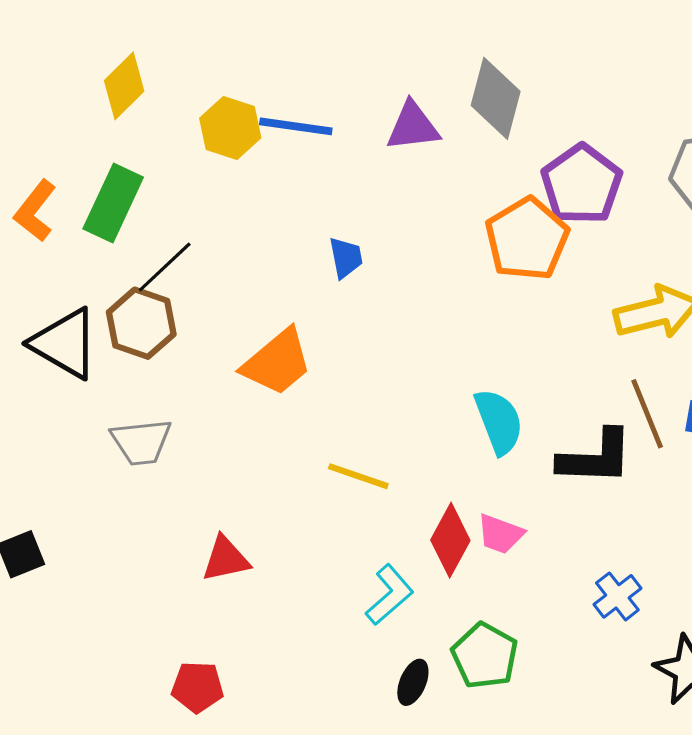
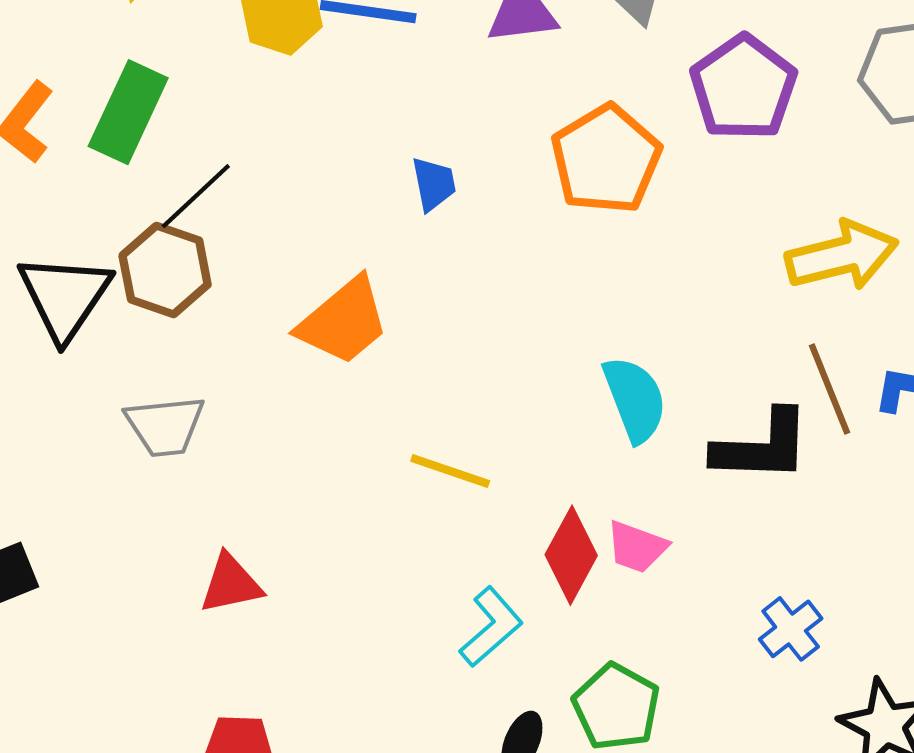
orange pentagon: (527, 239) -> (606, 159), moved
black triangle: (65, 343) -> (65, 297), turned 34
red triangle: (226, 559) -> (231, 584), moved

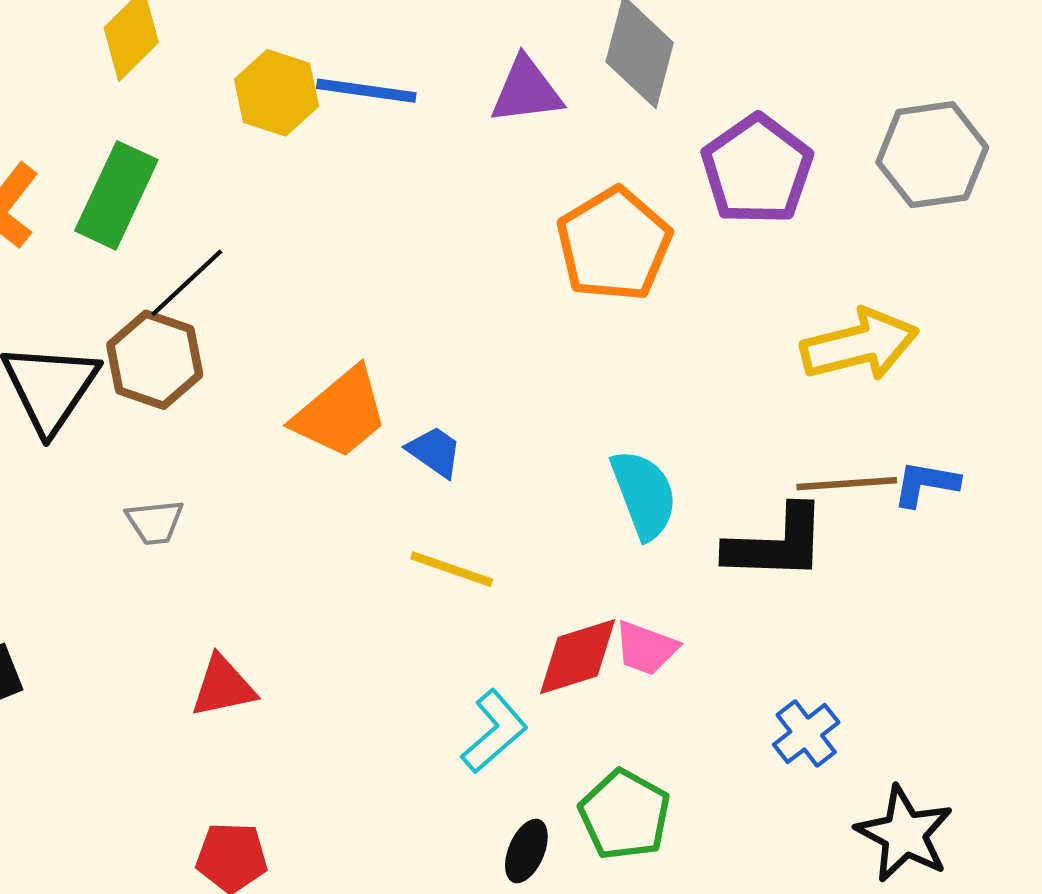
blue trapezoid: (434, 184) -> (435, 452), moved, turned -44
brown line: (830, 389) -> (847, 484), turned -72
gray trapezoid: (165, 426) -> (155, 522), size x0.7
red diamond: (571, 555) -> (578, 657), turned 44

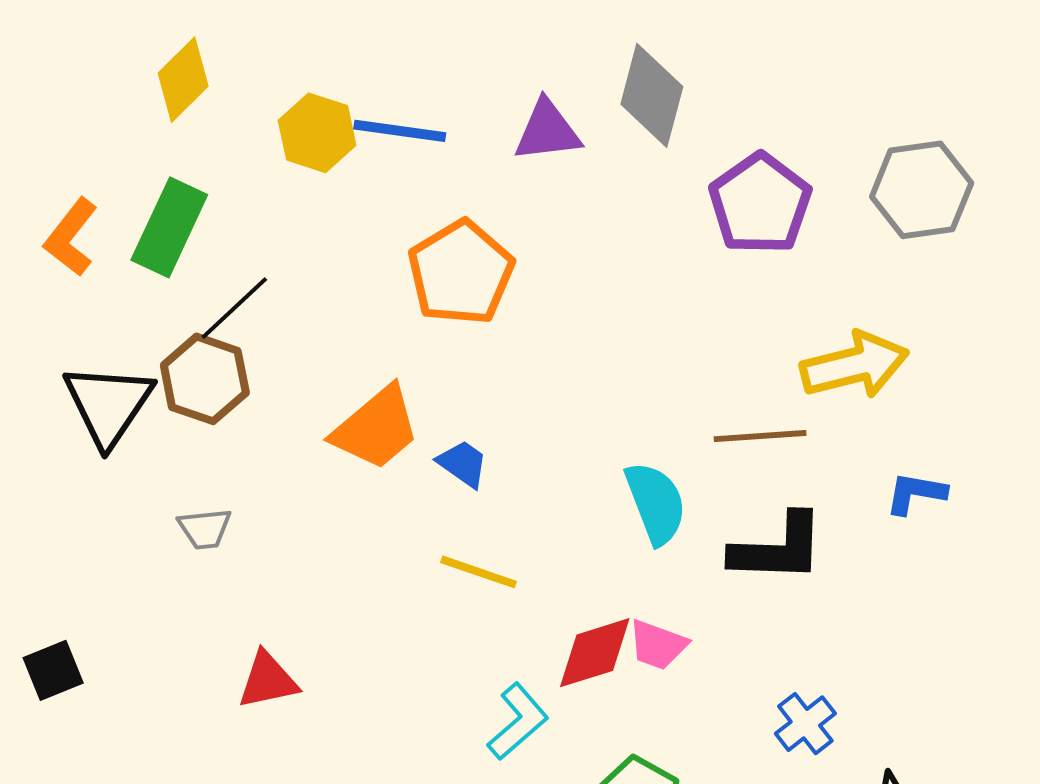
orange pentagon: (614, 244) -> (461, 273), moved
brown line: (847, 484) -> (760, 436), moved

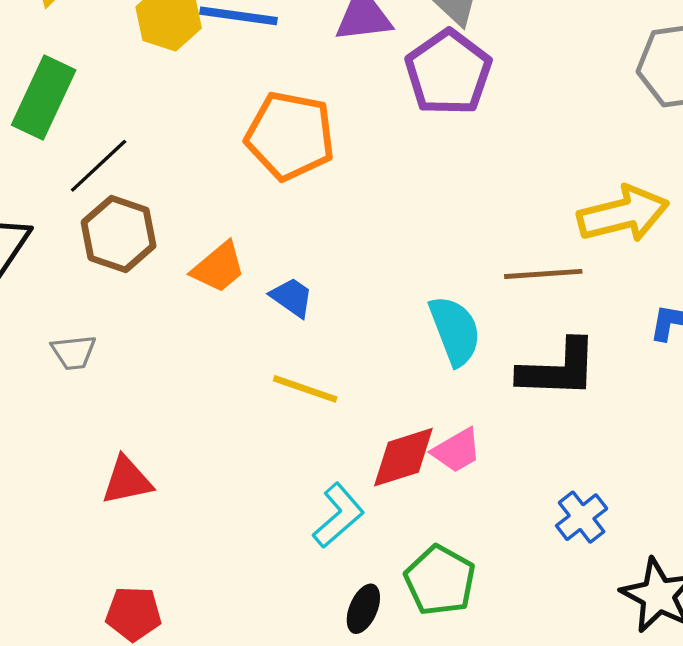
purple pentagon: (760, 204) -> (448, 72), moved
orange pentagon: (461, 273) -> (290, 136), turned -30
brown hexagon: (205, 379) -> (119, 234), moved
orange trapezoid: (376, 428) -> (218, 267), size x0.7
pink trapezoid: (658, 645) -> (457, 451), turned -50

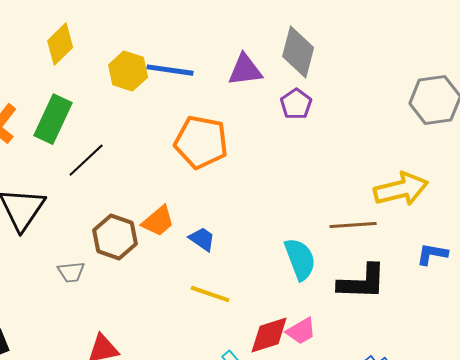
purple pentagon: (448, 72) -> (296, 104), size x0.6
brown hexagon: (119, 234) -> (115, 237), moved

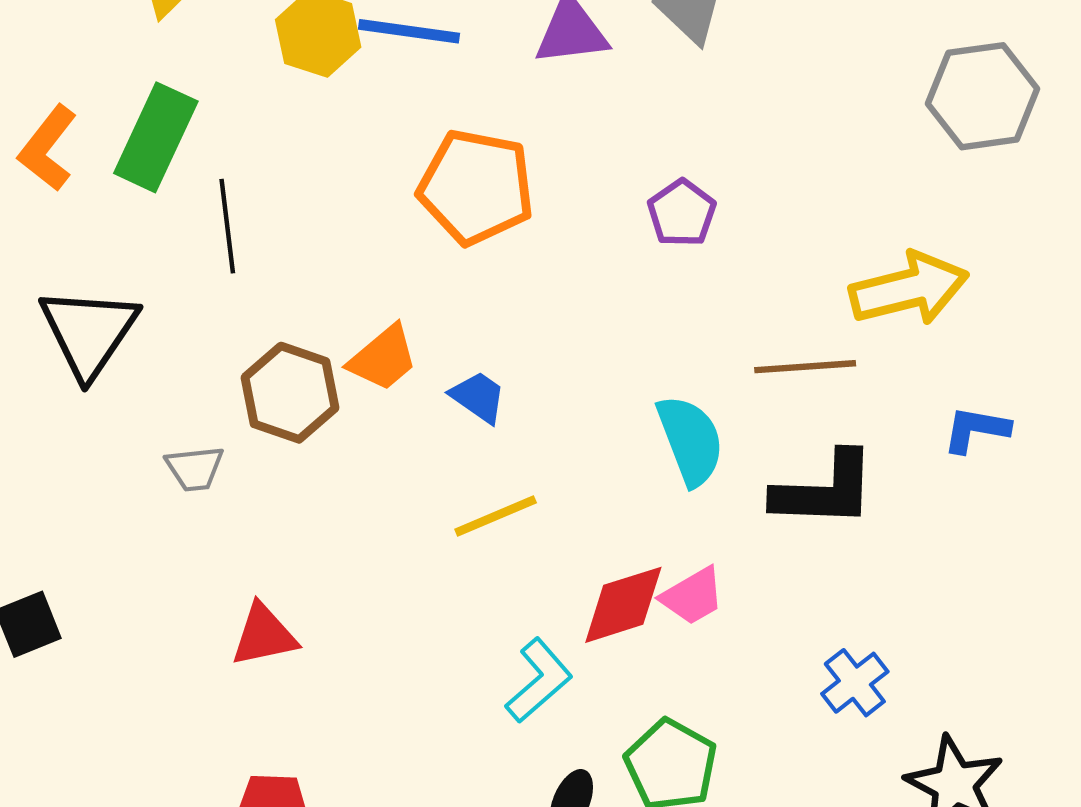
purple pentagon: (296, 104) -> (682, 213), moved
black line: (86, 160) -> (227, 226), turned -54
yellow line: (210, 294) -> (496, 516), turned -42

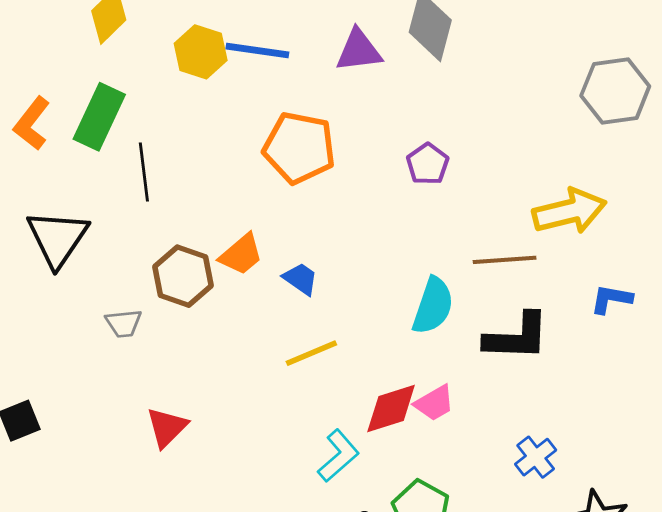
cyan semicircle: (690, 440) -> (433, 306), turned 40
red triangle: (264, 635) -> (167, 427), turned -33

